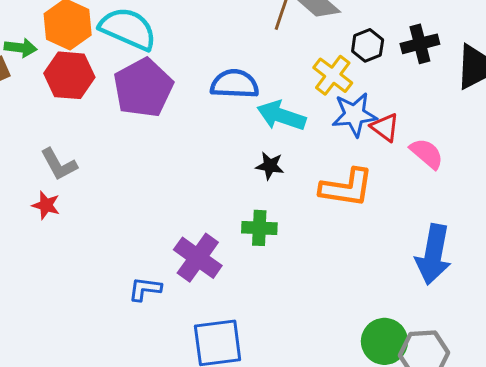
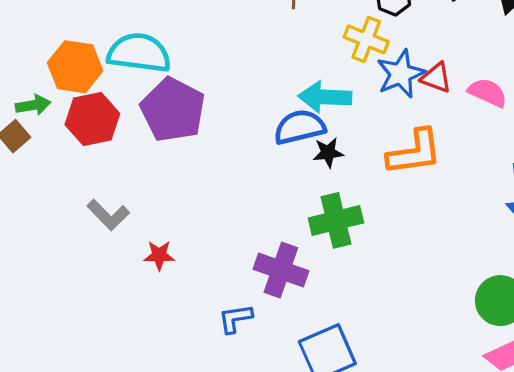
blue semicircle: (235, 84) -> (300, 127), moved
red star: (46, 205) -> (159, 255), moved
green cross: (259, 228) -> (336, 220), size x1.4

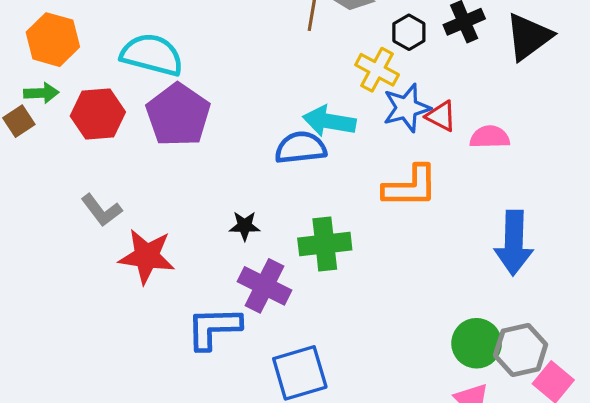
orange hexagon: (75, 67) -> (53, 40), moved
pink semicircle: (488, 93) -> (490, 137), turned -33
black star: (328, 153) -> (245, 226), moved
red star: (159, 255) -> (147, 256), size x1.8
blue L-shape: (235, 318) -> (214, 328), size x1.6

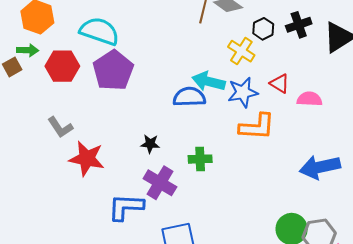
blue star: (407, 108) -> (243, 92), moved
blue arrow: (514, 243) -> (320, 167), turned 72
green cross: (325, 244) -> (200, 159), size x0.7

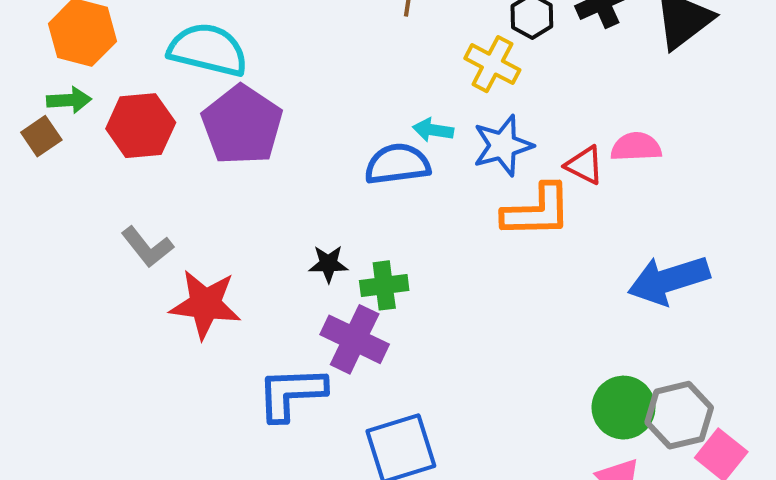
cyan arrow: (209, 81) -> (433, 130), size x0.6
red triangle: (280, 83) -> (584, 165), moved
green cross: (200, 159) -> (384, 285), moved

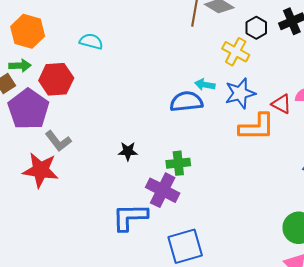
cyan semicircle: (208, 50) -> (91, 41), size x0.6
purple pentagon: (242, 125) -> (28, 109), moved
black star: (328, 264) -> (128, 151), moved
red star: (205, 304) -> (41, 170), moved

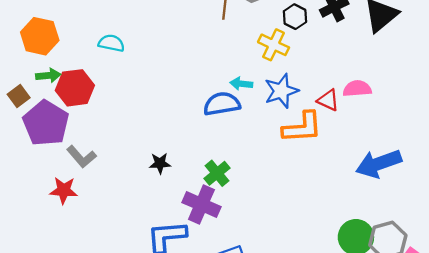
green arrow: (20, 66) -> (48, 75), moved
green cross: (178, 163) -> (217, 173), turned -30
red star: (41, 170) -> (64, 190), size x0.7

